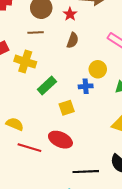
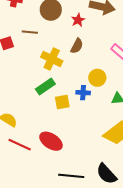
brown line: (36, 32) -> (30, 32), moved
yellow cross: (25, 62) -> (52, 59), moved
yellow square: (67, 108) -> (62, 102), moved

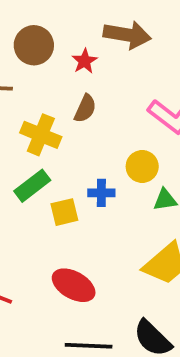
yellow circle: (97, 78) -> (142, 166), moved
red ellipse: (51, 141) -> (74, 285), moved

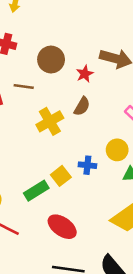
yellow cross: (41, 135) -> (50, 121), turned 32
green rectangle: (32, 186) -> (36, 191), moved
yellow square: (64, 212) -> (61, 176), turned -30

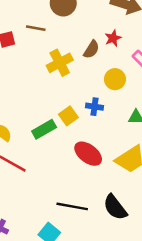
red star: (85, 74) -> (113, 38), moved
yellow circle: (117, 150) -> (115, 79), moved
red ellipse: (62, 227) -> (88, 154), moved

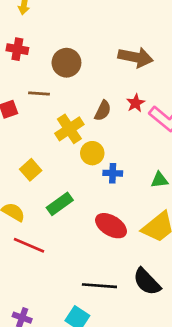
red star: (113, 38) -> (136, 103), moved
yellow circle: (115, 79) -> (92, 153), moved
yellow square: (68, 116) -> (31, 170), moved

